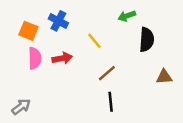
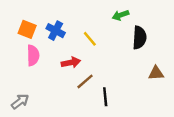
blue cross: (58, 21) -> (56, 31), moved
red arrow: (62, 58) -> (71, 62), moved
brown line: (107, 73) -> (85, 81), moved

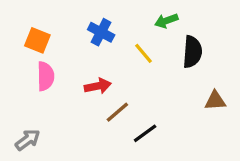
blue cross: (56, 31) -> (101, 32), moved
yellow line: (90, 39) -> (143, 53), moved
black line: (105, 97) -> (145, 133), turned 60

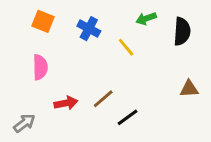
orange square: (37, 40) -> (43, 21), moved
black semicircle: (192, 52) -> (182, 31), moved
red arrow: (98, 86) -> (66, 103), moved

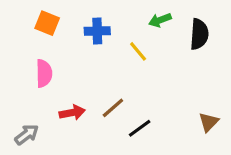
blue cross: (89, 29) -> (97, 31), turned -30
brown triangle: (189, 89) -> (209, 122), moved, turned -42

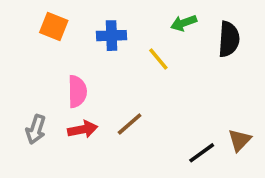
pink semicircle: (44, 73) -> (77, 91), moved
black line: (140, 128) -> (202, 153), moved
gray arrow: (27, 135) -> (36, 129), moved, turned 145

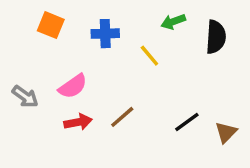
pink semicircle: (77, 91) -> (73, 86), turned 56
gray arrow: (36, 129) -> (25, 97), moved, turned -72
black line: (202, 153) -> (187, 122), moved

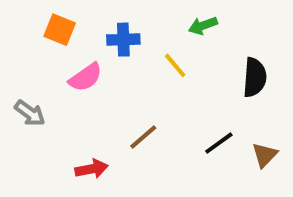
black semicircle: (216, 37) -> (255, 77), moved
pink semicircle: (73, 86) -> (86, 77), moved
red arrow: (78, 122) -> (92, 169), moved

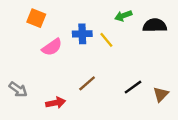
blue cross: (123, 40) -> (82, 34), moved
black semicircle: (255, 77) -> (155, 25), moved, turned -95
gray arrow: (30, 113) -> (18, 89), moved

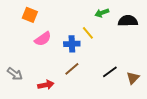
blue cross: (82, 34) -> (72, 44), moved

